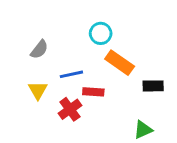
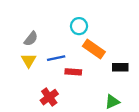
yellow triangle: (38, 90) -> (29, 60), moved
red cross: (70, 109) -> (49, 97), moved

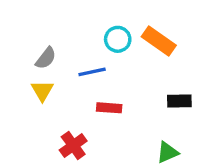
orange rectangle: (94, 49) -> (159, 41), moved
blue line: (56, 58) -> (92, 72), moved

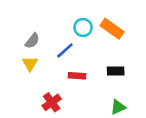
blue line: (92, 72) -> (65, 50), turned -30
black rectangle: (179, 101) -> (116, 71), moved

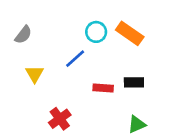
gray semicircle: (32, 41) -> (23, 35), moved
red rectangle: (77, 76) -> (103, 88), moved

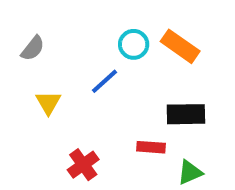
black rectangle: (134, 82) -> (186, 114), size x1.4
red rectangle: (103, 88) -> (151, 147), moved

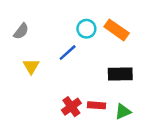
red rectangle: (151, 147) -> (96, 105), moved
red cross: (83, 165) -> (71, 107), moved

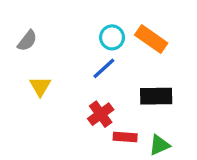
blue line: (68, 53) -> (104, 68), moved
red cross: (71, 107) -> (101, 114), moved

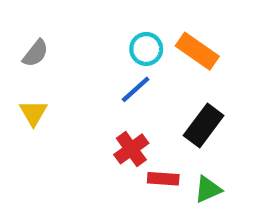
yellow triangle: (40, 86) -> (33, 113), moved
black rectangle: (156, 96) -> (204, 126), turned -52

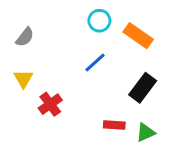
cyan circle: (146, 49) -> (99, 21), moved
red cross: (131, 149) -> (50, 104), moved

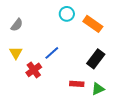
blue line: (95, 62) -> (52, 53), moved

